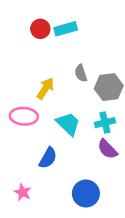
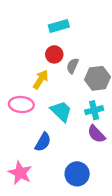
red circle: (40, 29) -> (54, 54), moved
gray semicircle: (81, 73) -> (72, 66), turned 42
pink star: (23, 192) -> (20, 173), size x1.5

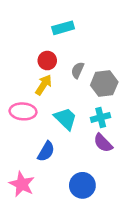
red circle: (54, 54) -> (47, 61), moved

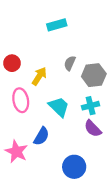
red circle: (47, 61) -> (12, 63), moved
pink ellipse: (23, 111) -> (21, 100), turned 75
pink star: (22, 184) -> (16, 152), moved

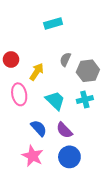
purple semicircle: (93, 129) -> (64, 130), moved
blue semicircle: (41, 136) -> (39, 128), turned -72
pink star: (16, 152) -> (33, 156), moved

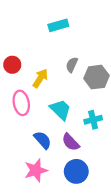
cyan cross: (85, 99) -> (93, 120), moved
pink star: (33, 156) -> (36, 170), turned 30

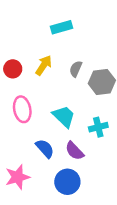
yellow arrow: (40, 78) -> (44, 65), moved
pink star: (36, 170) -> (17, 177), moved
blue circle: (76, 171) -> (67, 182), moved

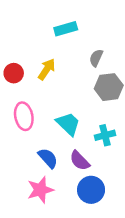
gray semicircle: (76, 69) -> (96, 58), moved
pink star: (17, 177) -> (40, 190), moved
blue circle: (67, 182) -> (91, 190), moved

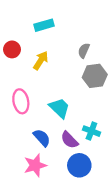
cyan rectangle: (66, 29) -> (44, 25), moved
red circle: (14, 73) -> (12, 49), moved
cyan cross: (105, 135) -> (91, 131), moved, turned 35

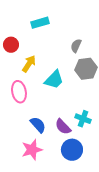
yellow arrow: (41, 60) -> (29, 64), moved
cyan trapezoid: (59, 108) -> (54, 80), moved, turned 90

